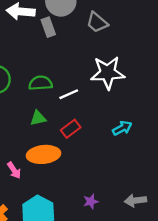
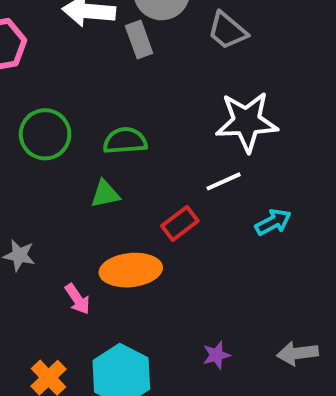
white line: (69, 94) -> (224, 181), moved
green triangle: (38, 118) -> (105, 194), moved

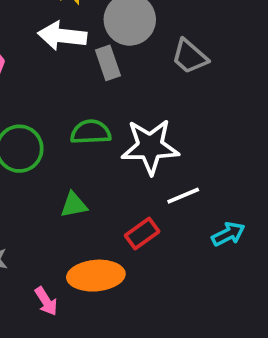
white star: (247, 122) -> (150, 147), moved
green semicircle: (125, 141) -> (91, 132), moved

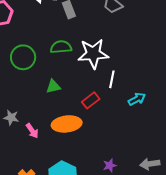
white line: (183, 196) -> (112, 79), turned -54
pink arrow: (46, 301) -> (32, 131), moved

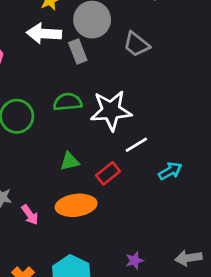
white line: (112, 79) -> (136, 145), turned 48
green triangle: (53, 86) -> (70, 161), moved

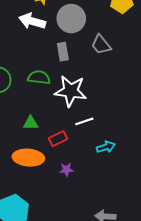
gray rectangle: (78, 52) -> (63, 52), moved
purple star: (134, 260) -> (66, 170), moved

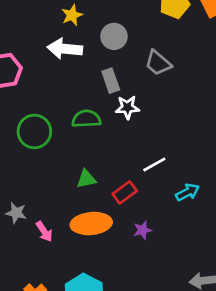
gray circle: (71, 19) -> (114, 36), size x0.7
white star: (71, 91) -> (127, 107), moved, size x0.6

